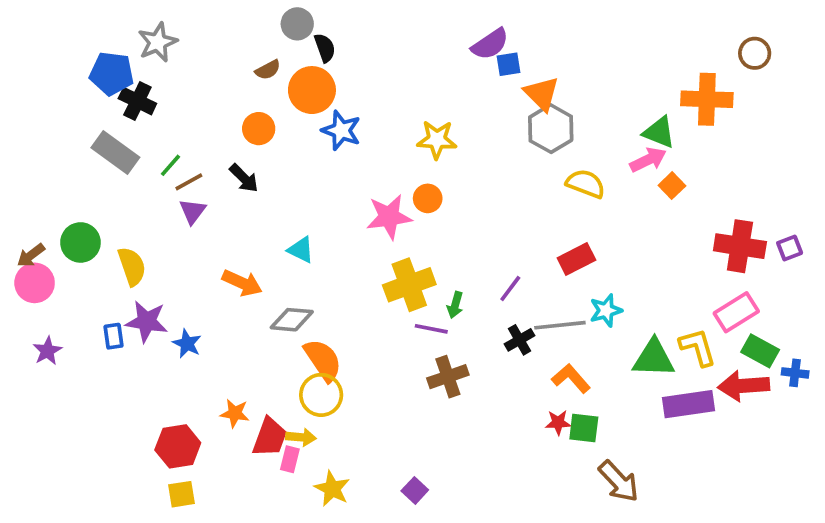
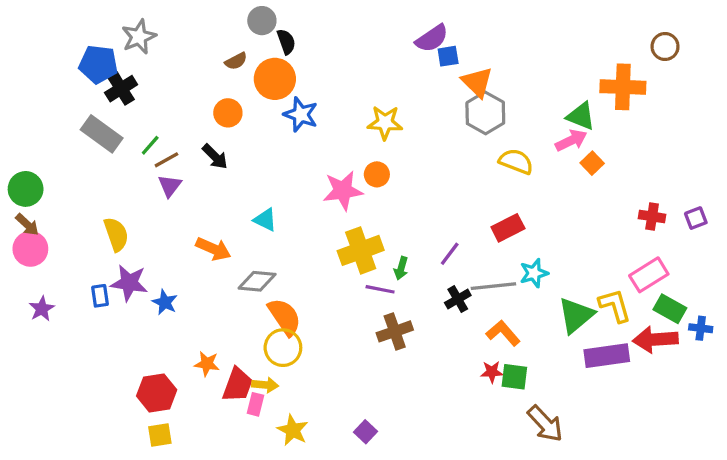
black cross: (137, 101) -> (121, 89), turned 32
green circle: (80, 242) -> (26, 189), moved
red cross: (740, 246) -> (652, 216), size x0.6
brown arrow: (31, 255) -> (27, 225), turned -100
green triangle: (654, 358) -> (576, 315), turned -42

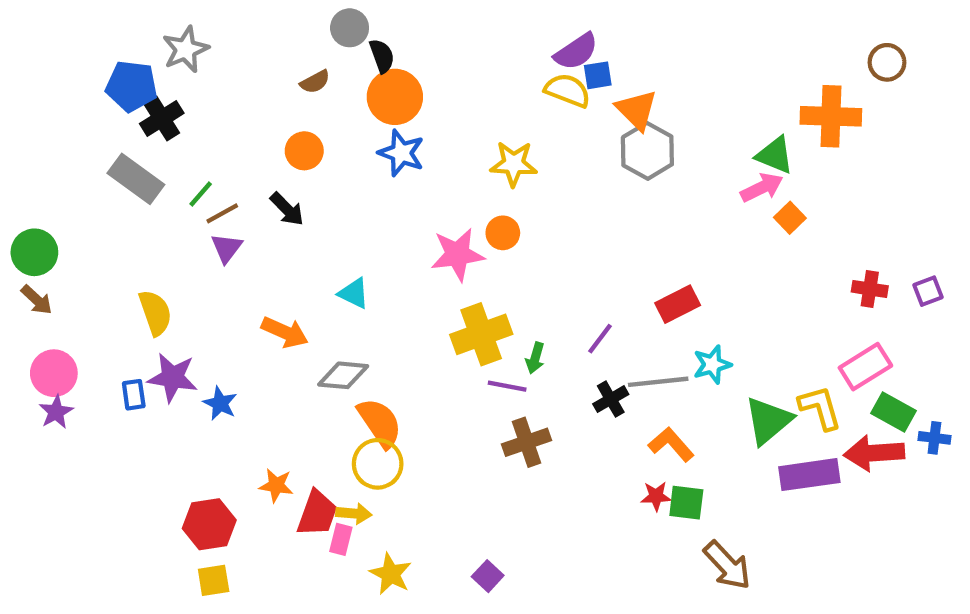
orange circle: (275, 79) -> (395, 97), moved
yellow semicircle: (516, 161) -> (568, 90), moved
pink circle: (30, 249) -> (54, 373), moved

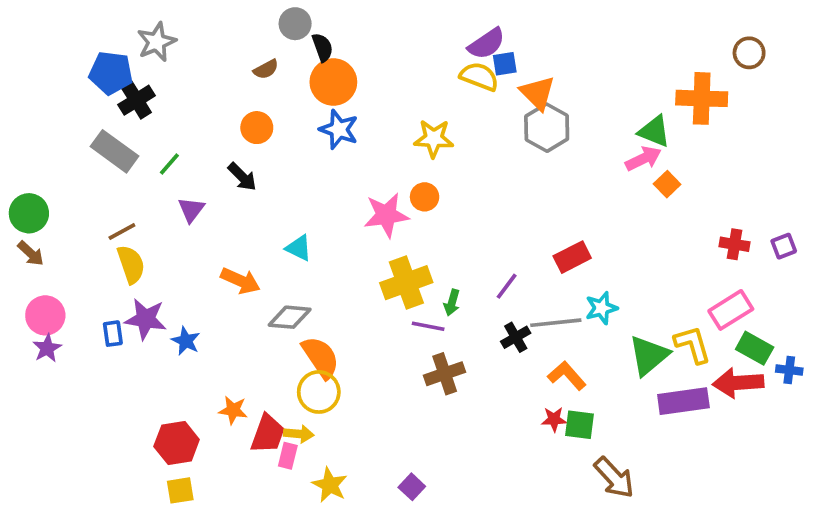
brown line: (222, 213) -> (122, 232), moved

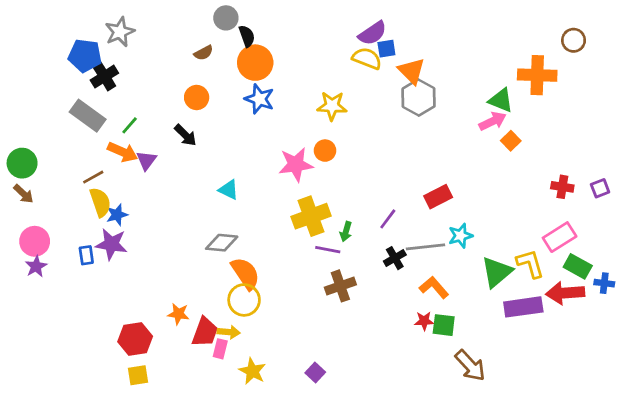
orange arrow: (240, 281) -> (123, 152), moved
blue star: (186, 341) -> (117, 215), moved, turned 30

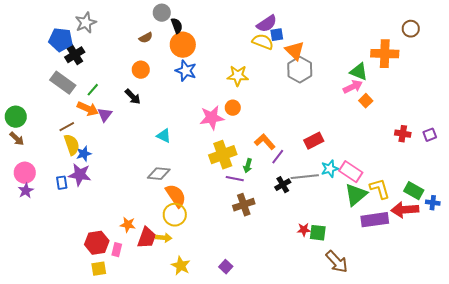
pink rectangle: (560, 237) -> (351, 172), moved, turned 65
orange L-shape: (434, 287) -> (265, 142), moved
pink rectangle: (220, 349) -> (117, 250), moved

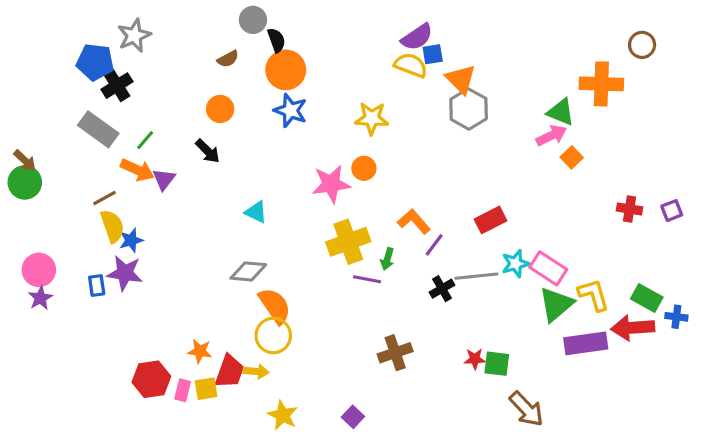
brown arrow: (17, 139) -> (25, 161), moved
brown cross: (244, 205) -> (395, 353), moved
yellow square: (99, 269) -> (206, 389), moved

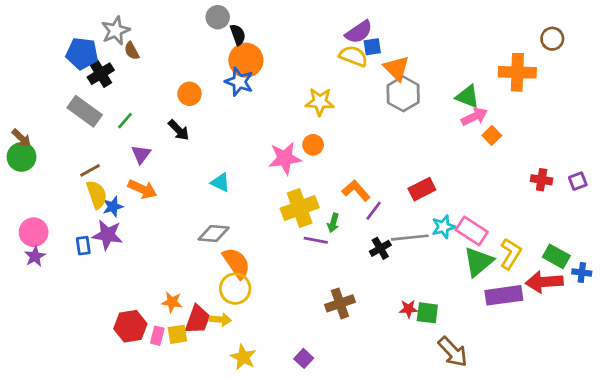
brown semicircle: (228, 59) -> (132, 51), moved, turned 90
blue star: (290, 111) -> (239, 82), moved
green triangle: (561, 112) -> (468, 96), moved
orange arrow: (137, 170) -> (142, 189), moved
yellow L-shape: (594, 295) -> (511, 254), turned 48

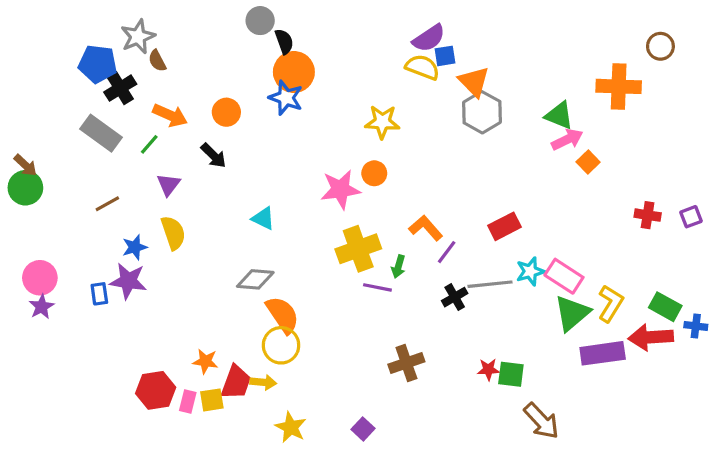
orange arrow: (142, 189) -> (170, 115), moved
yellow semicircle: (97, 195) -> (173, 233), moved

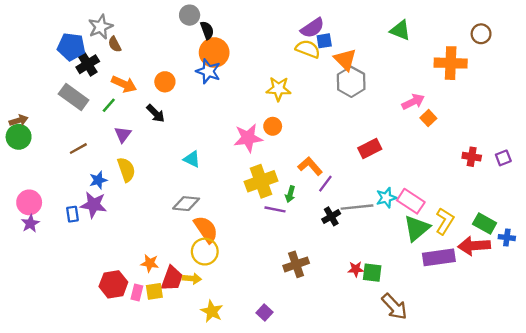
green triangle: (559, 115) -> (400, 30), moved
brown arrow: (25, 165) -> (19, 120), turned -60
red rectangle: (504, 226) -> (370, 149), moved

